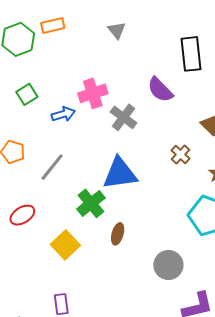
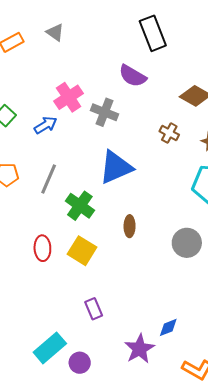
gray triangle: (117, 30) -> (55, 32), moved
green cross: (91, 203) -> (80, 206), moved
red ellipse: (22, 215) -> (42, 248), moved, turned -45

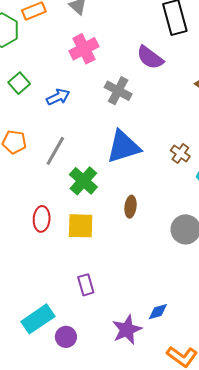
pink cross: (69, 97) -> (84, 49), moved
brown cross: (169, 133) -> (180, 153), moved
yellow square: (82, 251) -> (81, 226), turned -36

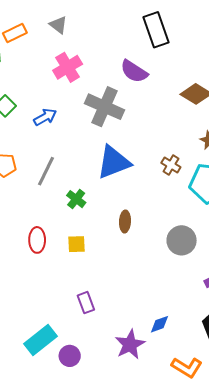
gray cross: (118, 91) -> (105, 107), size x1.4
green cross: (83, 181) -> (76, 199), size x0.7
yellow square: (81, 226) -> (77, 244), size x0.7

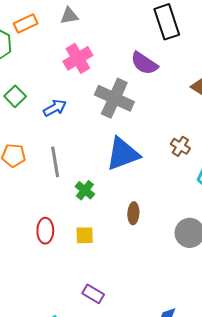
gray triangle: (58, 25) -> (69, 16), turned -48
brown cross: (171, 165) -> (180, 146), moved
gray line: (46, 171) -> (55, 162), turned -36
purple rectangle: (86, 303) -> (93, 294), turned -40

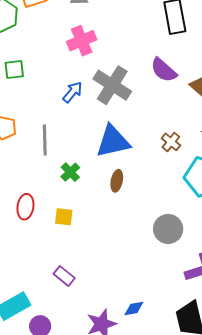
purple semicircle: (144, 63) -> (164, 70), moved
green square: (15, 96) -> (14, 69), turned 30
blue arrow: (55, 108) -> (73, 92), moved, turned -30
brown ellipse: (133, 213) -> (117, 181), moved

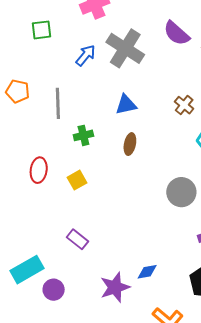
green square: (14, 69) -> (41, 30), moved
blue triangle: (113, 141) -> (126, 105), size x0.6
green cross: (70, 172) -> (83, 135), turned 30
yellow square: (64, 217) -> (77, 180), turned -36

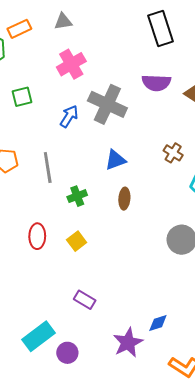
purple semicircle: (177, 33) -> (156, 83), turned -32

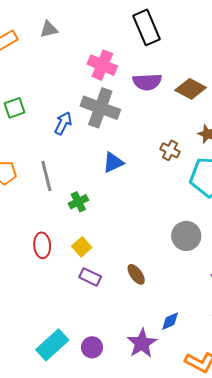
pink cross: (71, 64) -> (102, 65), moved, turned -32
brown ellipse: (124, 199) -> (136, 274), moved, turned -35
purple rectangle: (85, 300) -> (90, 277), moved
purple circle: (67, 353) -> (92, 347), moved

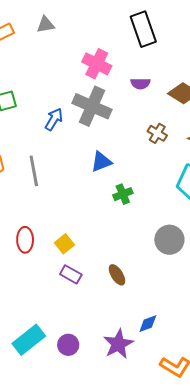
purple semicircle: (147, 82) -> (140, 83), size x0.7
brown cross: (170, 150) -> (157, 133), moved
green cross: (78, 202) -> (123, 194), moved

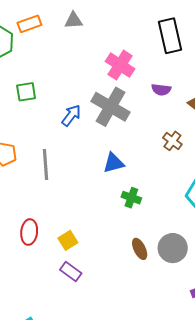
green cross: (123, 194) -> (131, 198), turned 36
brown ellipse: (117, 275) -> (140, 249), moved

